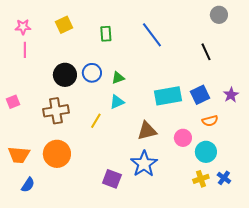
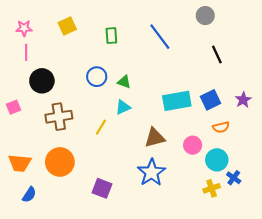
gray circle: (219, 15) -> (205, 16), moved
black circle: (65, 75) -> (42, 81), moved
green triangle: (118, 78) -> (124, 82), turned 40
blue cross: (224, 178) -> (234, 178), moved
purple square: (112, 179) -> (102, 188), moved

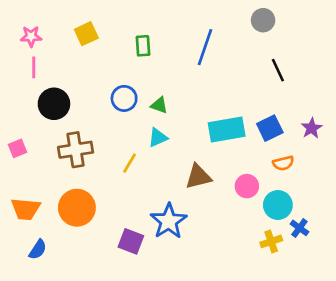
blue line: (160, 37) -> (205, 47), turned 56
pink square: (13, 107) -> (18, 148), moved
blue star: (152, 173) -> (169, 221), moved

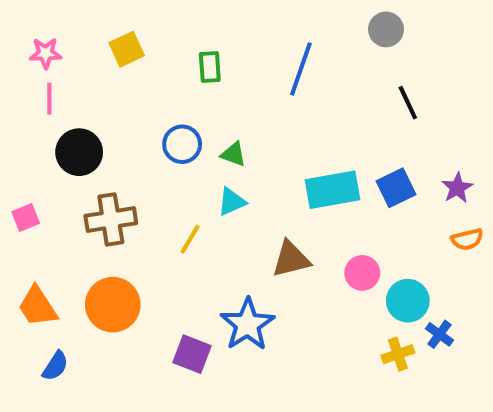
orange semicircle: (283, 163) -> (467, 239), moved
orange trapezoid: (26, 209) -> (38, 307), turned 52

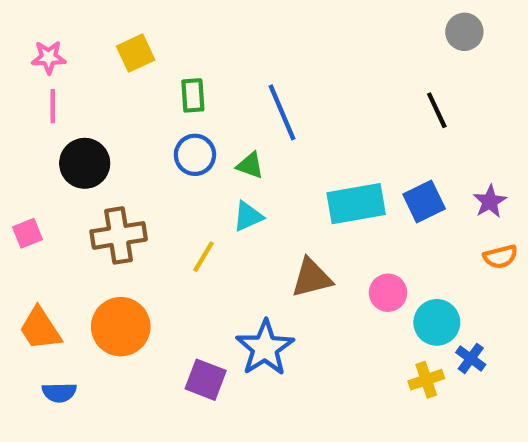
gray circle: (386, 29) -> (464, 32), moved
green rectangle: (210, 67) -> (193, 95), moved
blue line: (301, 69) -> (282, 112), moved, turned -42
blue semicircle: (55, 366) -> (59, 392), turned 56

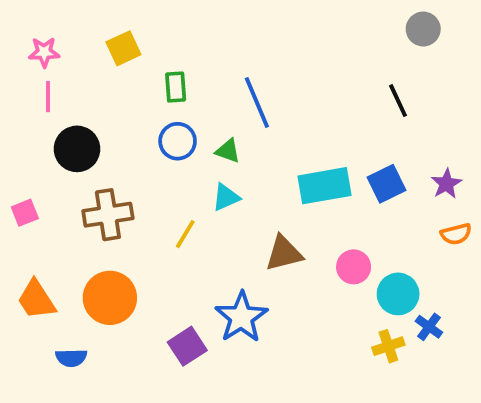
purple square: (206, 380) -> (187, 346), turned 36
blue semicircle: (59, 392) -> (71, 358), moved

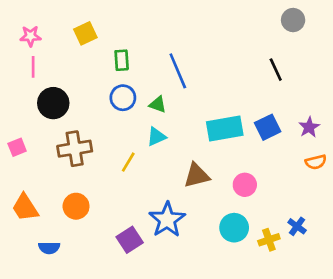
cyan circle: (398, 294) -> (234, 228), moved
orange circle: (110, 298) -> (76, 206), size x0.7

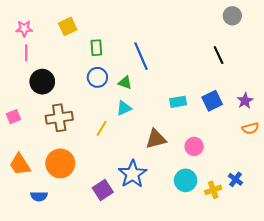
cyan rectangle: (225, 129) -> (178, 102), size x0.6
orange circle: (76, 206) -> (60, 163), size x1.4

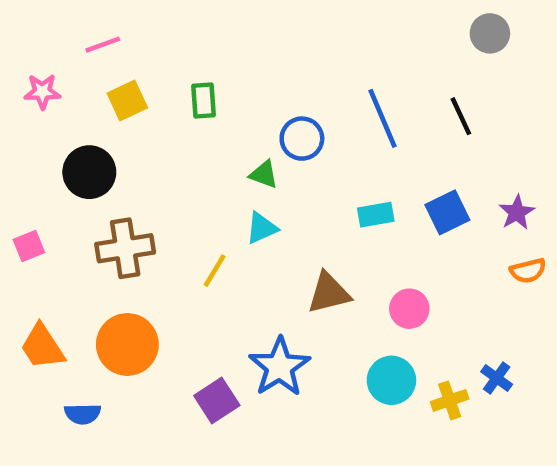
yellow square: (68, 26) -> (127, 101), moved
pink star: (24, 29) -> (42, 92), moved
pink line: (26, 53) -> (103, 45), moved, turned 70
blue line: (141, 56) -> (382, 118), moved
blue circle: (97, 77) -> (302, 139), moved

